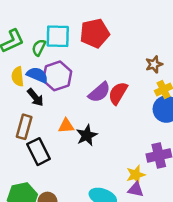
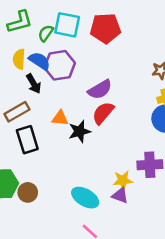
red semicircle: (118, 93) -> (103, 113), moved
brown rectangle: (24, 127) -> (17, 112), turned 35

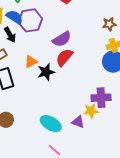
orange triangle: (60, 118) -> (31, 62), turned -32
yellow star: (123, 180) -> (91, 111), moved

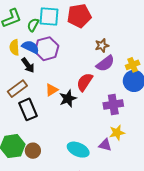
brown star: (109, 24) -> (102, 45), moved
purple semicircle: (62, 39) -> (105, 63), moved
purple cross: (101, 98) -> (113, 105), moved

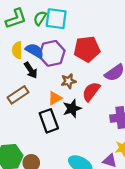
red pentagon: (79, 16) -> (87, 49), moved
green semicircle: (33, 25) -> (40, 18), moved
brown star: (102, 45) -> (69, 81), moved
black rectangle: (28, 109) -> (49, 121), moved

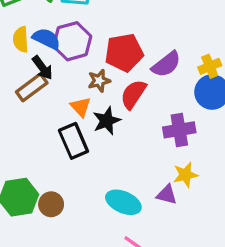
red pentagon: (87, 49) -> (124, 53), moved
brown rectangle: (18, 95) -> (32, 87), moved
orange triangle: (55, 98) -> (81, 107), turned -40

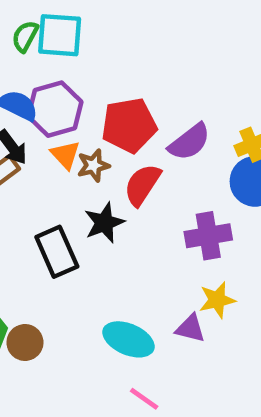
orange triangle: (81, 107) -> (65, 155), moved

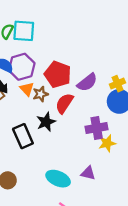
red pentagon: (129, 125) -> (58, 74), turned 30
yellow star: (217, 300) -> (107, 143), moved

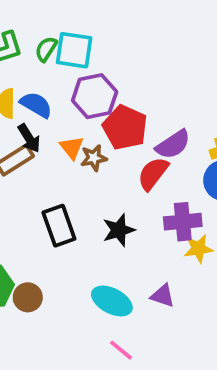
purple hexagon: (22, 67) -> (95, 96), moved
red semicircle: (64, 103) -> (153, 174), moved
black star: (46, 122) -> (119, 230), moved

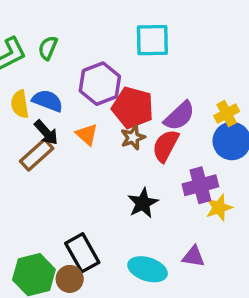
cyan square: (74, 50) -> (152, 40), moved
brown star: (94, 158) -> (133, 137), moved
black rectangle: (59, 226) -> (82, 253), moved

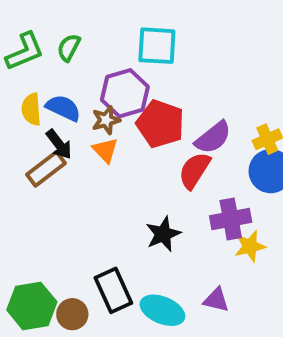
cyan square: (152, 40) -> (157, 46), moved
brown star: (133, 137) -> (106, 120), moved
black rectangle: (82, 253) -> (113, 290), moved

